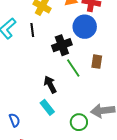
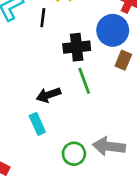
brown rectangle: (97, 62) -> (123, 60), moved
black arrow: (50, 85) -> (48, 95), turned -96

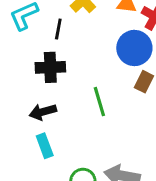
black cross: (77, 47) -> (50, 67), moved
black arrow: (48, 95) -> (43, 112), moved

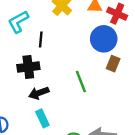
black line: (58, 29) -> (41, 39), moved
black cross: (50, 67) -> (28, 67), moved

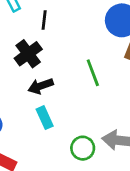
black cross: (28, 67) -> (28, 54), turned -30

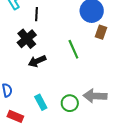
cyan rectangle: (45, 118) -> (41, 102), moved

